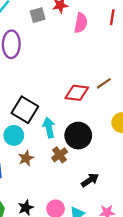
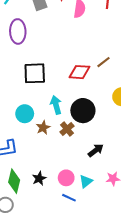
black square: (25, 110) -> (35, 73), moved, turned -30
brown star: (26, 158) -> (43, 128), moved

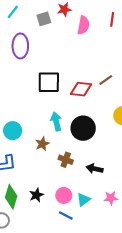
black square: (35, 73) -> (49, 82), moved
cyan circle: (25, 114) -> (13, 131), moved
brown cross: (67, 129) -> (66, 160), moved, turned -32
black arrow: (96, 150) -> (95, 169), turned -133

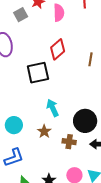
brown line: (106, 80) -> (91, 59), turned -32
red diamond: (81, 89) -> (58, 49), moved, turned -35
black circle: (83, 128) -> (85, 121), moved

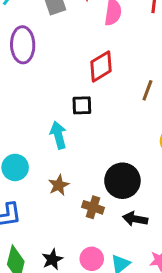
black square: (38, 73) -> (82, 105), moved, size x0.6
cyan arrow: (53, 108) -> (58, 135), moved

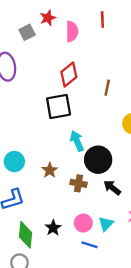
black square: (82, 105) -> (59, 107), size x1.6
cyan arrow: (58, 135) -> (77, 141), moved
black arrow: (135, 219) -> (112, 188), turned 36

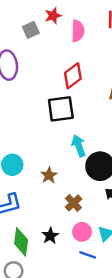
brown cross: (78, 183) -> (73, 203), moved, turned 35

